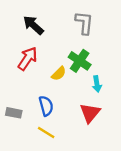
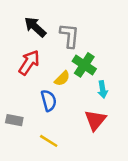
gray L-shape: (84, 23) -> (70, 36), moved
blue semicircle: (46, 106) -> (49, 101), moved

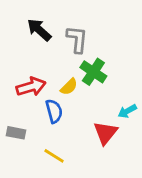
red arrow: (29, 63) -> (31, 87), moved, turned 40
cyan arrow: (103, 89) -> (127, 111), moved, turned 70

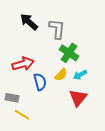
yellow semicircle: (69, 87) -> (61, 75), moved
cyan arrow: (127, 111) -> (80, 75), moved
yellow line: (54, 156) -> (22, 115), moved

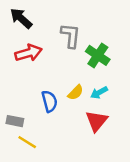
black arrow: (29, 22) -> (21, 18), moved
green cross: (69, 53) -> (98, 55), moved
red arrow: (23, 64) -> (28, 53), moved

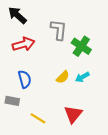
blue semicircle: (50, 101) -> (25, 79), moved
red triangle: (97, 121) -> (73, 114), moved
yellow line: (27, 142) -> (38, 118), moved

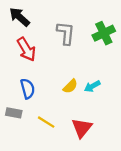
red arrow: (24, 44) -> (26, 49), turned 75
green cross: (81, 46) -> (104, 33), moved, turned 30
yellow line: (38, 118) -> (46, 122), moved

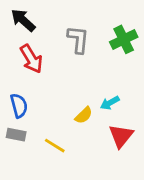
yellow semicircle: (70, 86) -> (84, 115), moved
blue semicircle: (28, 89) -> (19, 106), moved
red triangle: (82, 128) -> (121, 136), moved

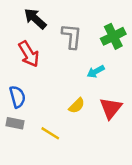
black arrow: (23, 20) -> (35, 19), moved
cyan arrow: (110, 103) -> (96, 72), moved
red triangle: (121, 136) -> (111, 108), moved

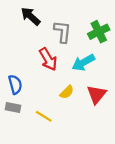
red arrow: (29, 54) -> (48, 59), moved
cyan arrow: (96, 72) -> (83, 62), size x1.5

